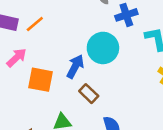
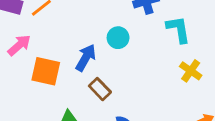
cyan circle: (103, 48) -> (118, 38), size x0.6

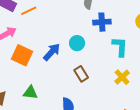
brown rectangle: (100, 89) -> (81, 74), moved

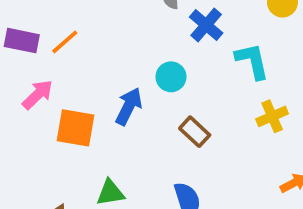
blue cross: (102, 22) -> (206, 25), turned -30
yellow cross: (122, 77) -> (272, 116), turned 35

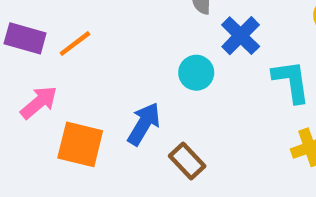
cyan circle: (171, 77) -> (196, 73), moved
brown rectangle: (195, 132) -> (187, 161), moved

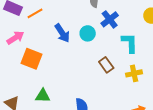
blue arrow: (144, 124) -> (62, 33), moved, turned 108
brown rectangle: (187, 161) -> (106, 65), moved

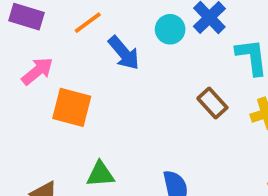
orange line: (35, 13) -> (88, 23), moved
cyan circle: (88, 33) -> (170, 29), moved

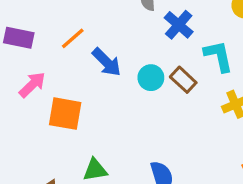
cyan circle: (170, 29) -> (151, 78), moved
brown rectangle: (212, 103) -> (183, 80), moved

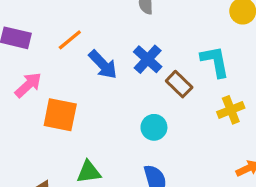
blue cross: (179, 25) -> (148, 59), moved
cyan circle: (151, 78) -> (154, 127), moved

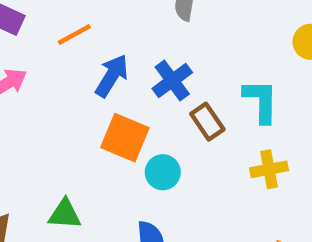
blue arrow: (103, 64) -> (112, 76), turned -116
orange square: (60, 115) -> (125, 138), moved

